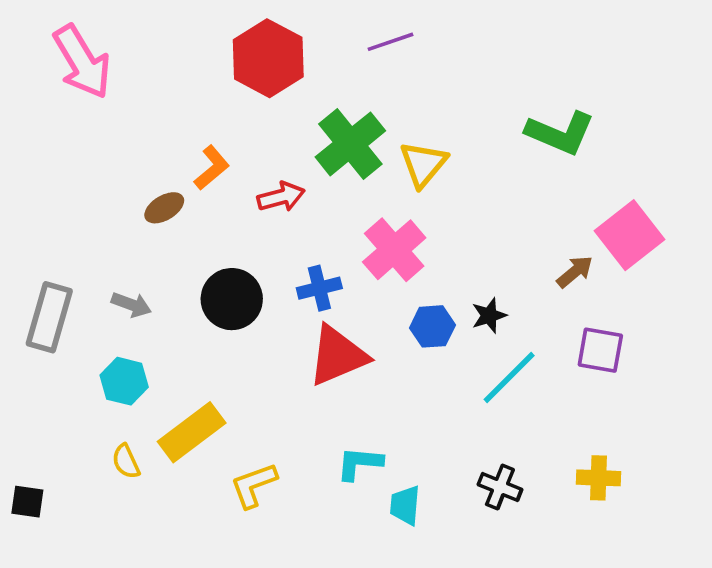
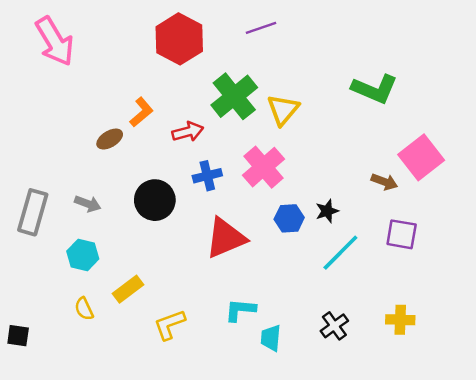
brown arrow: (575, 272) -> (384, 182), turned 60
blue cross: (319, 288) -> (207, 176), moved
yellow rectangle: (192, 432) -> (128, 289), size x0.7
black cross: (500, 487) -> (334, 326), turned 32

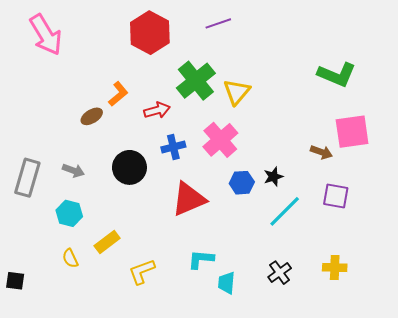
green L-shape: (375, 89) -> (337, 75), moved
pink square: (421, 157) -> (352, 132), turned 30

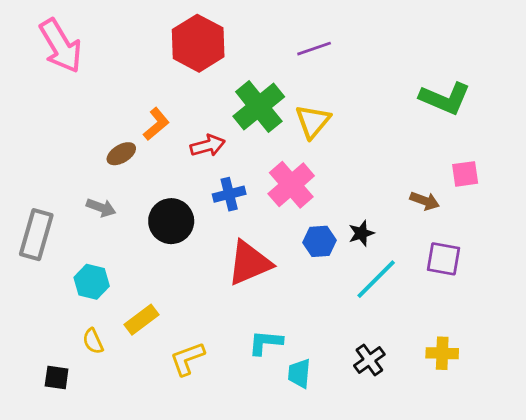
purple line: (218, 23) -> (314, 49), moved
pink square: (352, 132) -> (465, 174), size x0.6
gray arrow: (73, 170) -> (101, 208), moved
black square: (15, 281) -> (57, 378), moved

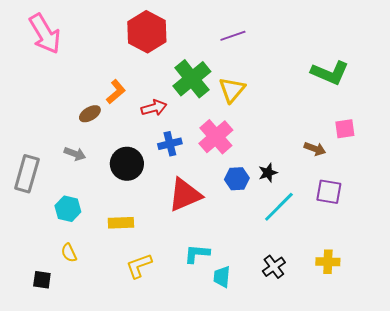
yellow rectangle: (142, 320) -> (121, 223), moved, turned 35

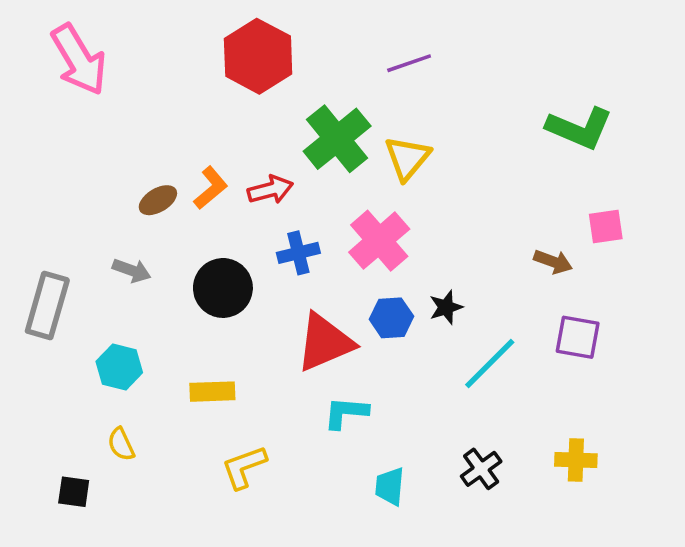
orange L-shape: (116, 92) -> (211, 188), moved
black star: (268, 173) -> (446, 307), moved
blue hexagon: (237, 179) -> (391, 318), moved
cyan L-shape: (197, 254) -> (346, 413), moved

